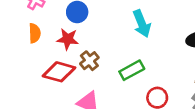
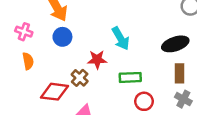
red star: (68, 39) -> (97, 60), moved
green rectangle: (132, 70) -> (130, 77), moved, turned 35

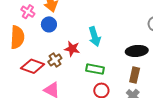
pink cross: (24, 32) -> (28, 12), moved
orange semicircle: (28, 61) -> (17, 37), size x1.6

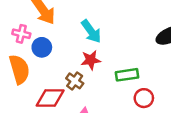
blue circle: (49, 24) -> (42, 47), moved
cyan arrow: (95, 37) -> (91, 31), moved

